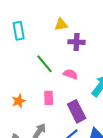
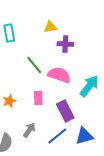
pink semicircle: (70, 74) -> (59, 75), size x1.6

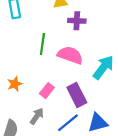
green line: (34, 65) -> (42, 44), turned 48
pink rectangle: (38, 98) -> (47, 91), moved, turned 40

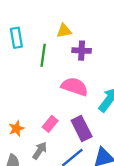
green line: (42, 44) -> (43, 55), moved
orange star: (15, 84) -> (16, 129), moved

